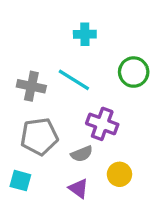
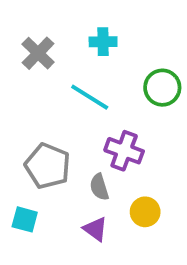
gray cross: (31, 86) -> (38, 53), moved, turned 32
gray pentagon: (39, 137) -> (48, 166), turned 30
gray semicircle: (82, 154) -> (99, 187), turned 95

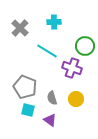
purple cross: (124, 151) -> (72, 68), moved
yellow circle: (145, 212) -> (76, 99), moved
cyan square: (25, 219) -> (28, 110), moved

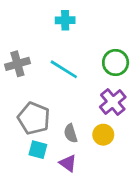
cyan cross: (54, 22) -> (65, 20), moved
gray cross: (20, 28) -> (17, 64), moved, turned 30
purple cross: (72, 68) -> (113, 102), moved, turned 30

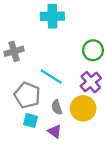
cyan cross: (65, 20) -> (52, 16), size x1.5
cyan line: (64, 69) -> (51, 77), moved
yellow circle: (103, 135) -> (83, 108), size x1.5

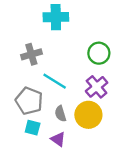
gray cross: (14, 51) -> (31, 54), moved

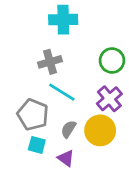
gray cross: (31, 54) -> (50, 62), moved
gray semicircle: (60, 114) -> (68, 129), turned 49

